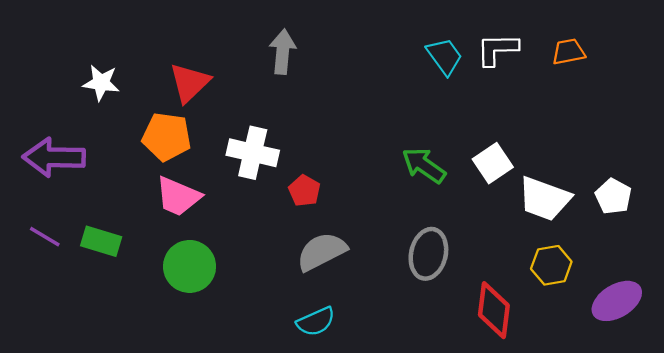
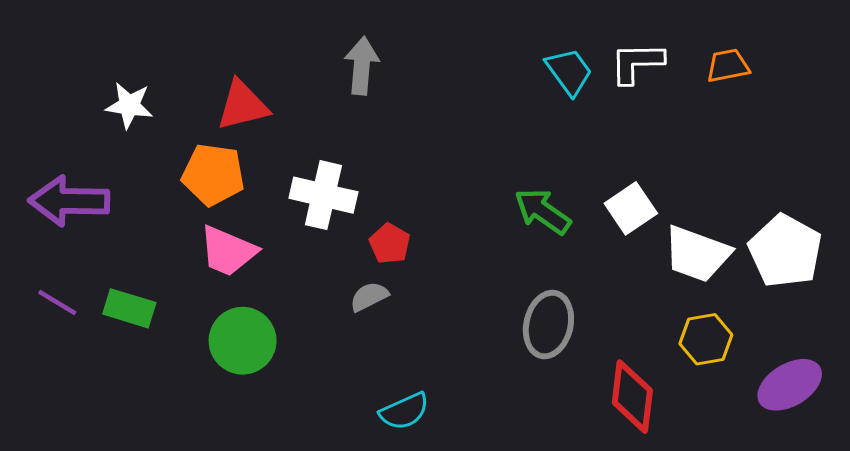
red triangle: (190, 83) -> (243, 105), turned 30
white pentagon: (613, 196) -> (785, 251), size x1.6
gray semicircle: (322, 252) -> (369, 297), moved, size x0.6

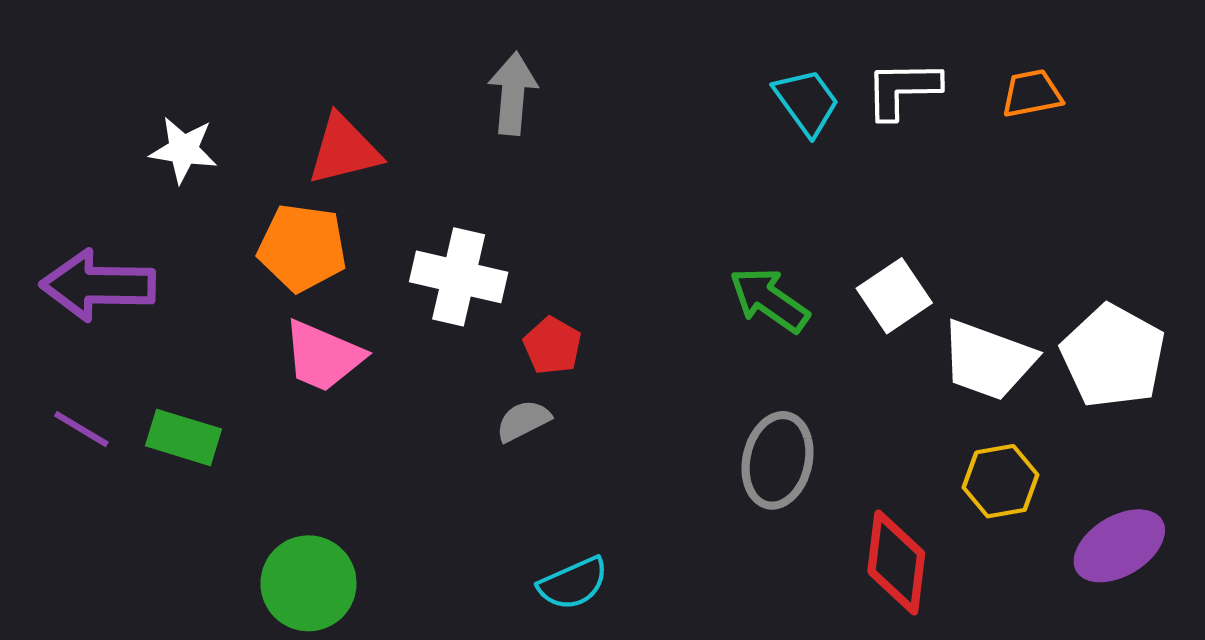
green circle: (243, 341) -> (308, 583), moved

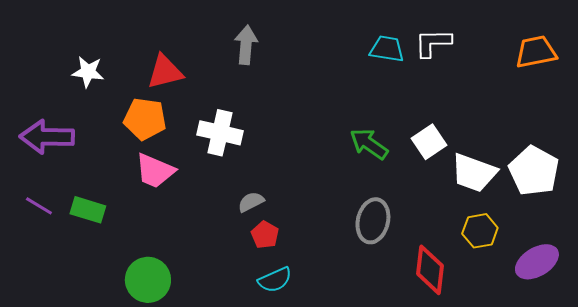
orange trapezoid: (1032, 93) -> (536, 52), moved, size x1.4
cyan trapezoid: (807, 102) -> (387, 49), turned -45
red pentagon: (552, 346) -> (265, 235), moved

